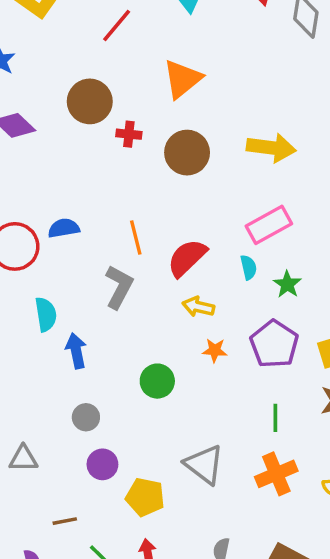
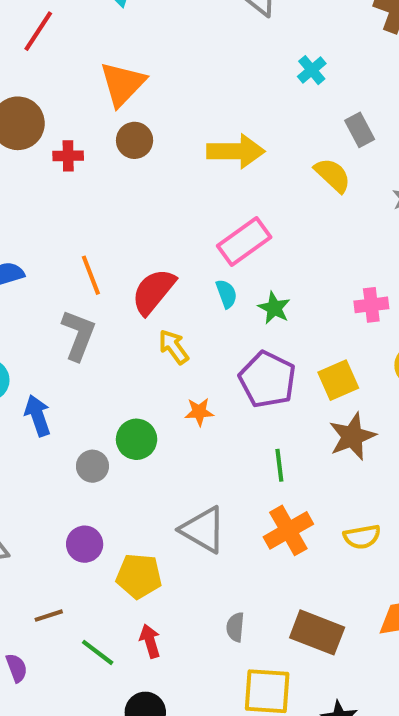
brown circle: (187, 153) -> (135, 140), moved, size x0.7
yellow arrow: (198, 307) -> (174, 347), turned 48
orange star: (215, 350) -> (199, 412), moved
gray circle: (86, 417) -> (92, 466), moved

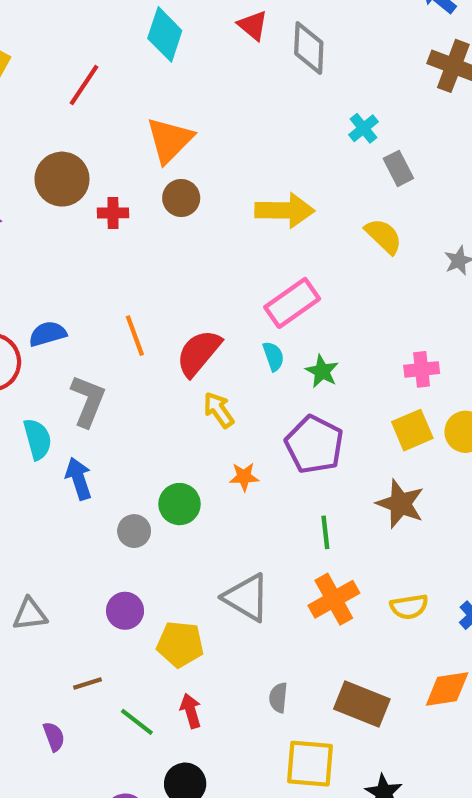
gray rectangle: (360, 130) -> (398, 168), moved
gray L-shape: (78, 335) -> (88, 401), moved
yellow square: (338, 380) -> (412, 430), moved
brown star: (352, 436) -> (400, 504), turned -30

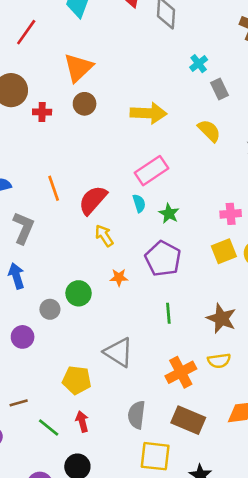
brown star: (400, 504) -> (221, 318), moved
orange cross: (334, 599) -> (181, 372), moved
purple circle: (125, 611) -> (23, 337), moved
gray semicircle: (278, 698) -> (137, 415), size x1.5

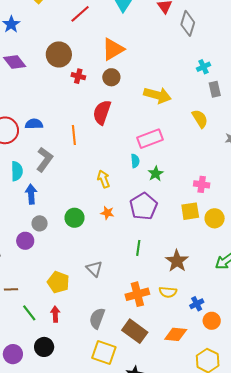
red semicircle: (93, 200) -> (102, 112), moved, turned -35
gray circle: (50, 309) -> (40, 223), moved
gray triangle: (119, 352) -> (94, 269), size x0.7

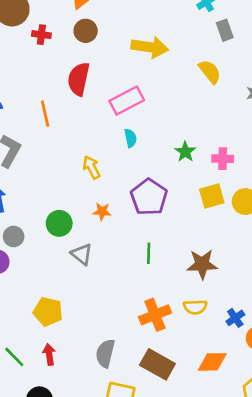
pink rectangle: (150, 139) -> (127, 101), moved
green star: (156, 174) -> (185, 152), moved
brown star: (177, 261) -> (202, 264), turned -30
gray triangle: (94, 269) -> (82, 254), moved

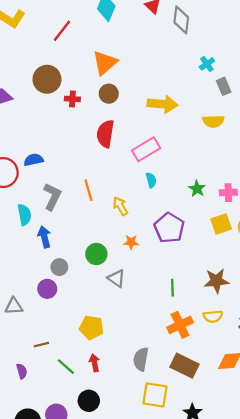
yellow semicircle: (210, 72) -> (213, 121), turned 130
orange line: (45, 114) -> (88, 190), moved
green line: (149, 253) -> (172, 288), moved

